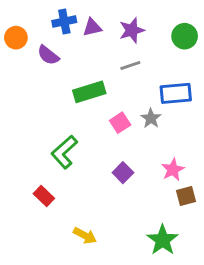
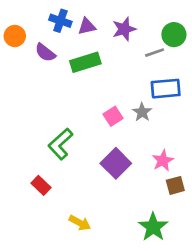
blue cross: (64, 22) -> (60, 21), turned 30
gray line: (130, 66) -> (155, 53), moved
green rectangle: (89, 92) -> (85, 62), moved
purple square: (123, 173) -> (116, 163), size x1.5

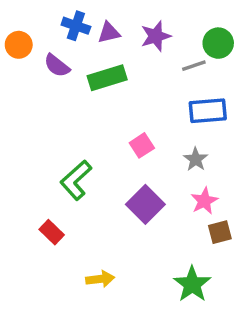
gray star: (142, 112) -> (196, 159), moved
yellow arrow: (80, 223) -> (100, 279), turned -35

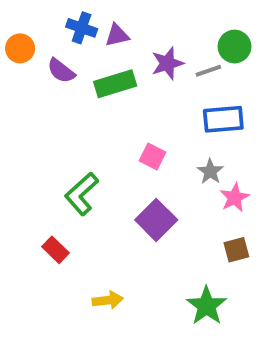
purple star: (156, 36) -> (167, 63), moved
pink square: (142, 145) -> (152, 157), turned -30
pink star: (204, 201) -> (235, 198), moved

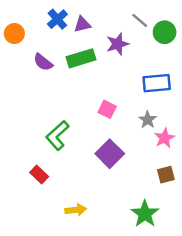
blue cross: (82, 28) -> (57, 19), turned 30
purple semicircle: (61, 71) -> (43, 62), moved
gray line: (208, 71) -> (140, 20), moved, turned 60

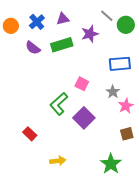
blue cross: (57, 19) -> (37, 22), moved
green L-shape: (57, 135) -> (59, 104), moved

